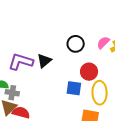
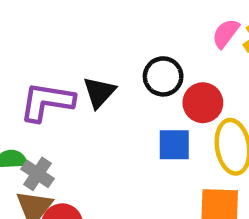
black circle: (76, 44) -> (163, 76), moved
gray cross: (12, 93) -> (38, 174), turned 32

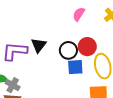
pink semicircle: (226, 33) -> (79, 14), moved
black circle: (163, 76) -> (68, 50), moved

